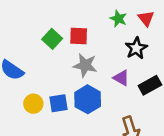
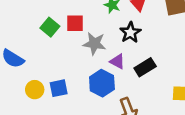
gray star: (85, 65) -> (94, 44), moved
blue hexagon: (88, 99) -> (102, 83), moved

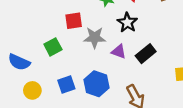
green square: (50, 27) -> (53, 47), moved, turned 30
blue hexagon: (102, 83) -> (96, 84), moved
yellow circle: (35, 90) -> (32, 90), moved

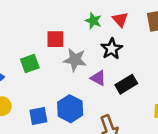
blue square: (66, 84) -> (38, 116), moved

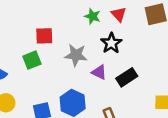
red square: (55, 39) -> (44, 36), moved

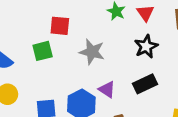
black star: (111, 43) -> (146, 46), moved
purple triangle: (99, 72) -> (107, 89), moved

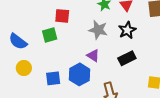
gray star: (92, 52) -> (98, 30), moved
purple triangle: (107, 89) -> (93, 56), moved

